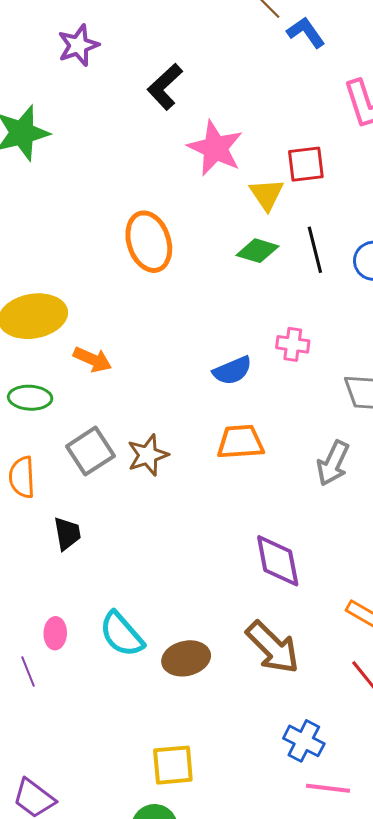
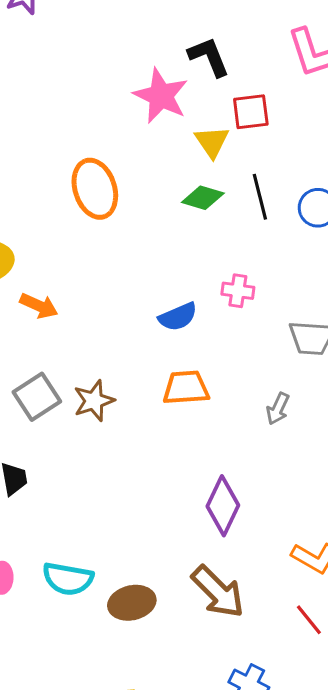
black L-shape: (165, 87) -> (209, 57), moved, turned 111
gray arrow: (333, 463) -> (278, 409), size x0.7
purple diamond: (278, 561) -> (223, 506), turned 36
cyan semicircle: (122, 634) -> (68, 579), turned -39

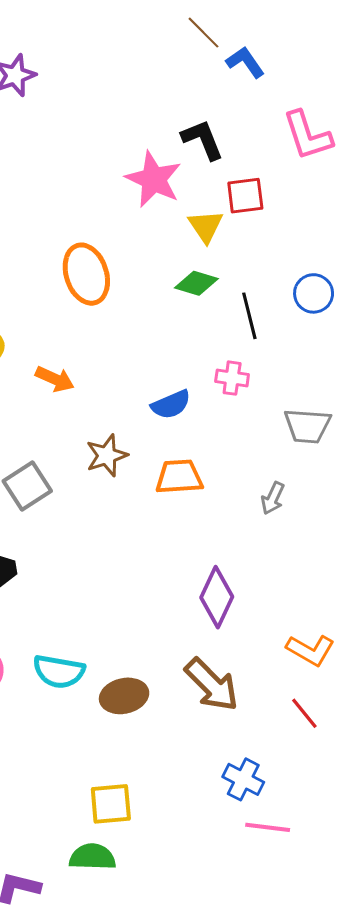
black line: (260, 197) -> (249, 316), moved
orange arrow: (39, 306) -> (55, 379), moved
brown star: (94, 401) -> (107, 455), moved

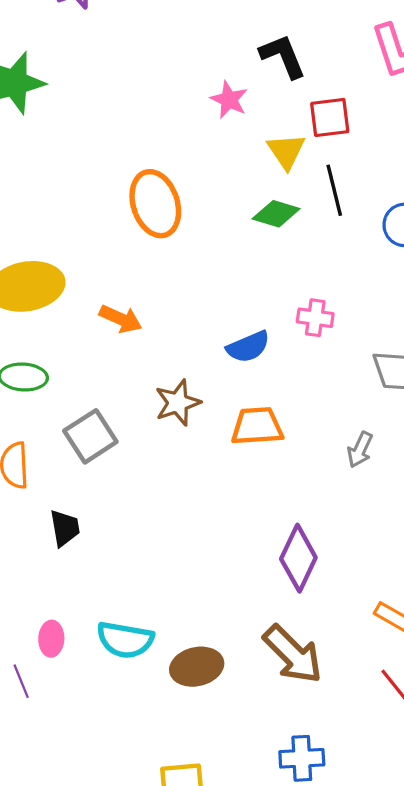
pink star: (154, 179) -> (229, 100), size x0.6
black line: (249, 316) -> (334, 190), moved
blue cross: (243, 779) -> (302, 758), moved, turned -30

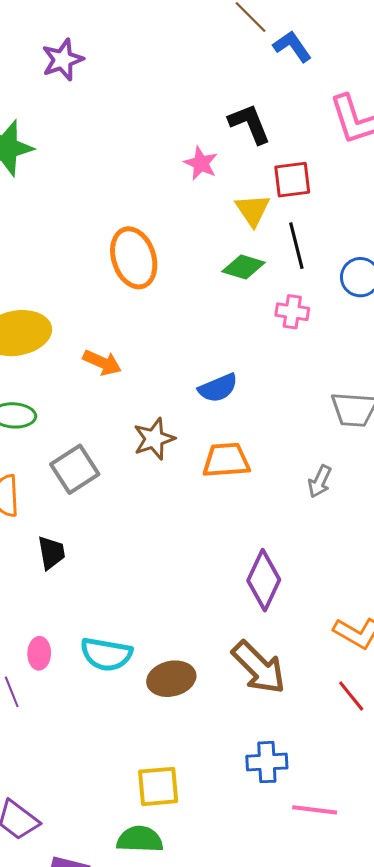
pink cross: (315, 318) -> (292, 312), moved

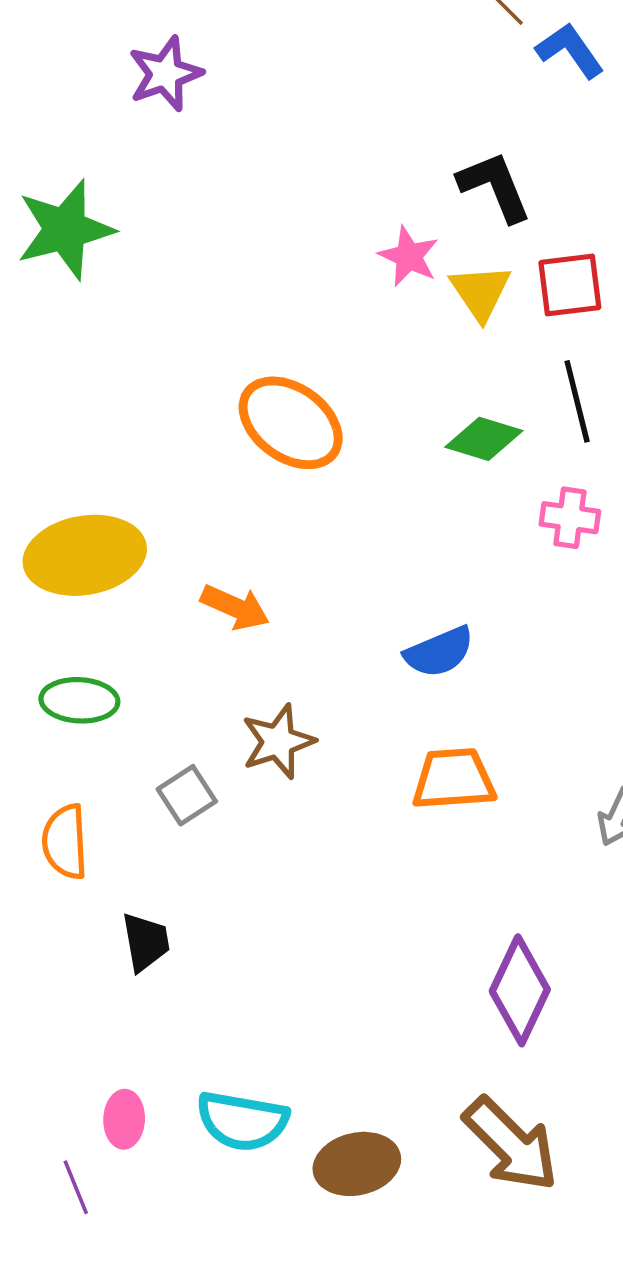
yellow triangle: (253, 210) -> (480, 292), moved
orange ellipse: (134, 258) -> (291, 423), turned -36
brown star: (154, 439) -> (278, 741), moved
gray square: (75, 469) -> (187, 795), size x0.7

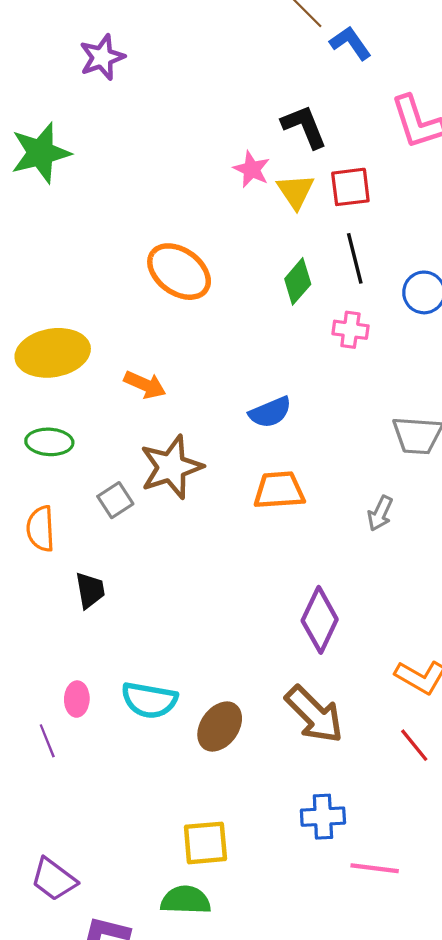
green diamond: (484, 439) -> (298, 281), turned -66
brown star: (278, 741) -> (171, 467), size x1.4
brown ellipse: (357, 1164) -> (220, 727), turned -42

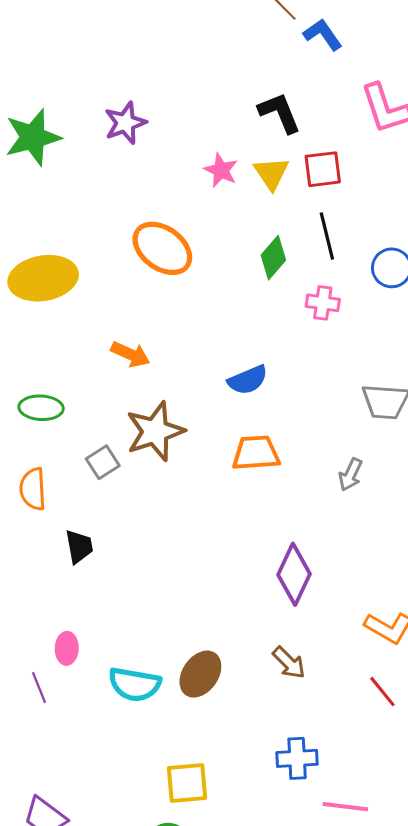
purple star: (102, 57) -> (125, 123), moved
pink star: (252, 169) -> (221, 170), moved
yellow ellipse: (53, 353) -> (43, 278), moved
cyan semicircle: (149, 700) -> (135, 684), moved
brown arrow: (314, 714) -> (289, 663), size x0.6

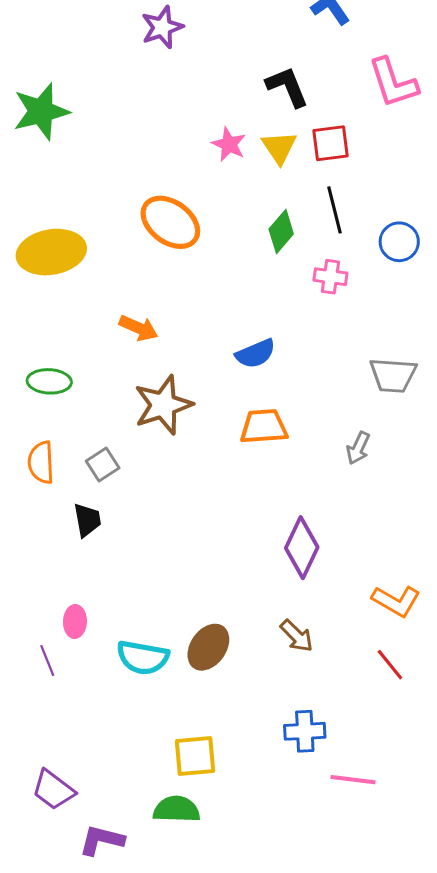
purple star: (125, 123) -> (162, 27), moved
gray square: (103, 462) -> (103, 464), moved

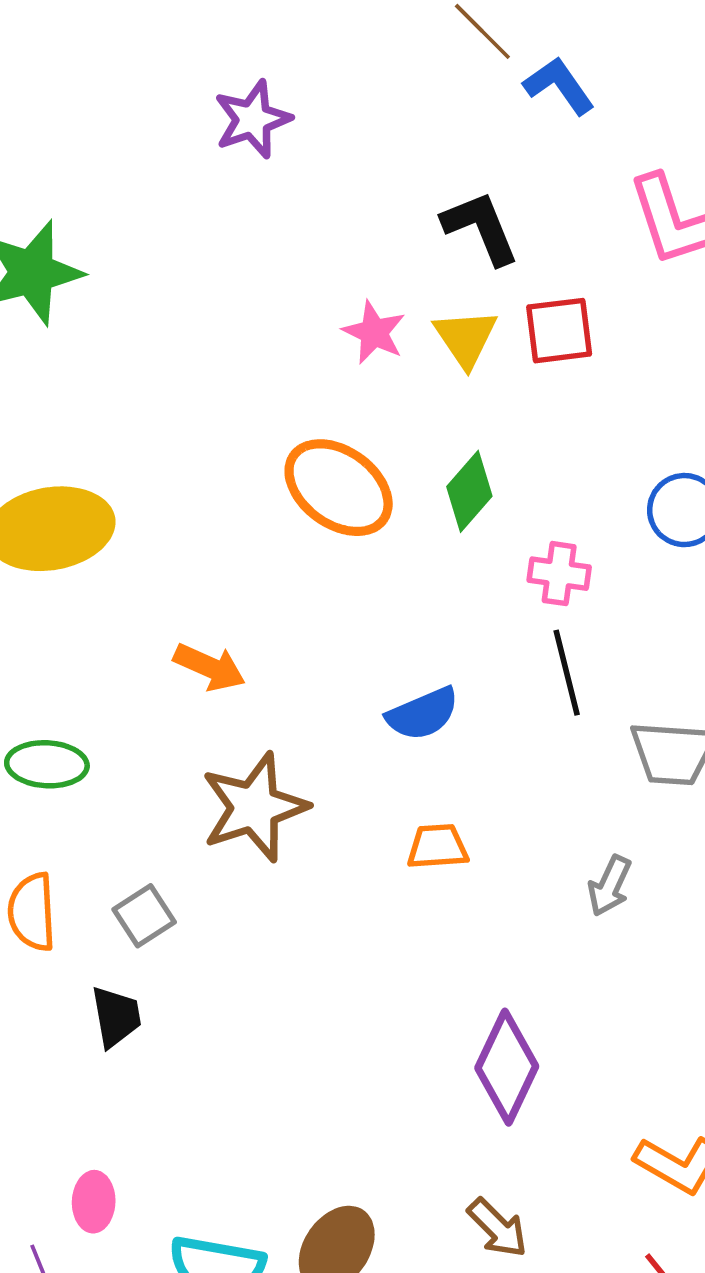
black line: (335, 210) -> (567, 673), moved
orange ellipse: (170, 222) -> (339, 488), moved
orange trapezoid: (264, 427) -> (438, 847), size x0.7

